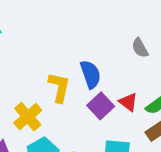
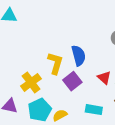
purple square: (101, 106) -> (72, 81), moved

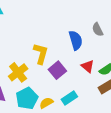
blue semicircle: (79, 56) -> (76, 40), moved
cyan rectangle: (94, 110) -> (69, 98), moved, turned -42

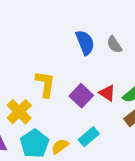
blue semicircle: (76, 40) -> (85, 42), moved
purple square: (57, 70) -> (81, 96), moved

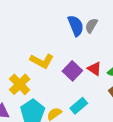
gray semicircle: (114, 45) -> (91, 26), moved, turned 64
yellow L-shape: (45, 84) -> (42, 61), turned 110

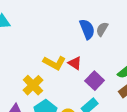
red triangle: (94, 69) -> (75, 63), moved
purple square: (72, 71) -> (95, 81), moved

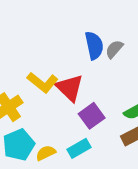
red triangle: (75, 63) -> (70, 88), size x1.5

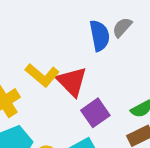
gray semicircle: (114, 49) -> (122, 27), moved

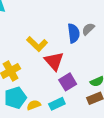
yellow L-shape: (42, 75) -> (37, 44), moved

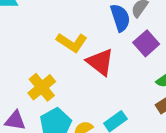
purple square: (68, 82) -> (146, 43), moved

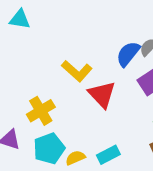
blue semicircle: (120, 18) -> (128, 54), turned -132

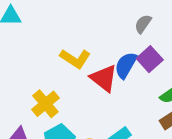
blue semicircle: (128, 54) -> (126, 65), moved

